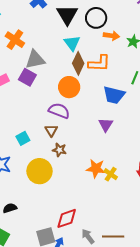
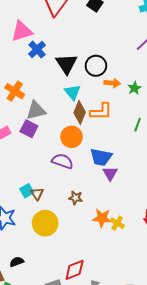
blue trapezoid: (114, 95) -> (101, 157), moved
brown triangle: (51, 130) -> (37, 194), moved
brown star: (59, 150) -> (76, 198), moved

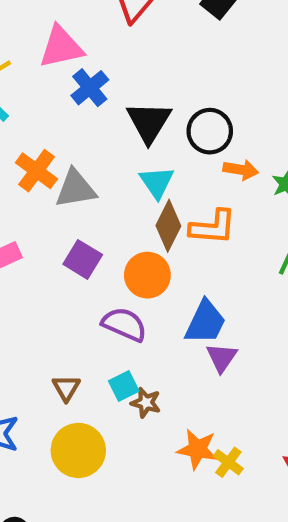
gray triangle: (36, 110) -> (75, 189), moved
purple square: (29, 129) -> (83, 259), moved
blue trapezoid: (101, 157) -> (205, 322), turned -80
cyan square: (27, 191) -> (124, 386), moved

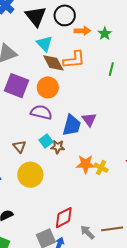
brown diamond: (168, 226) -> (53, 63), turned -45
purple square: (83, 259) -> (16, 86), size x1.4
blue trapezoid: (205, 322) -> (72, 125), moved

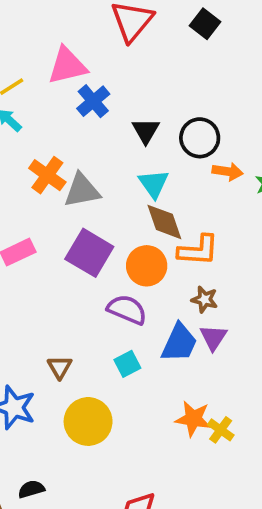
black triangle: (36, 16) -> (146, 131), size x0.7
orange L-shape: (74, 60) -> (198, 250), moved
brown triangle: (20, 147) -> (60, 367), moved
brown star: (58, 147) -> (205, 299), moved

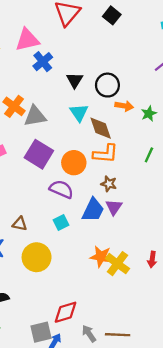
brown diamond: (164, 222) -> (101, 128), moved
brown triangle: (60, 367) -> (20, 224), turned -49
yellow cross: (221, 430) -> (117, 264), size x1.5

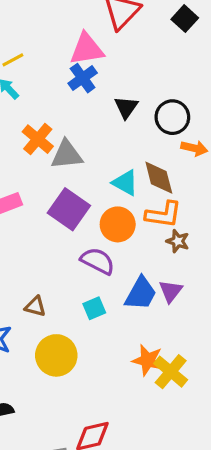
pink triangle: (27, 40) -> (87, 49), moved
cyan triangle: (79, 113) -> (125, 183), moved, turned -30
brown star: (109, 184) -> (178, 241), moved

